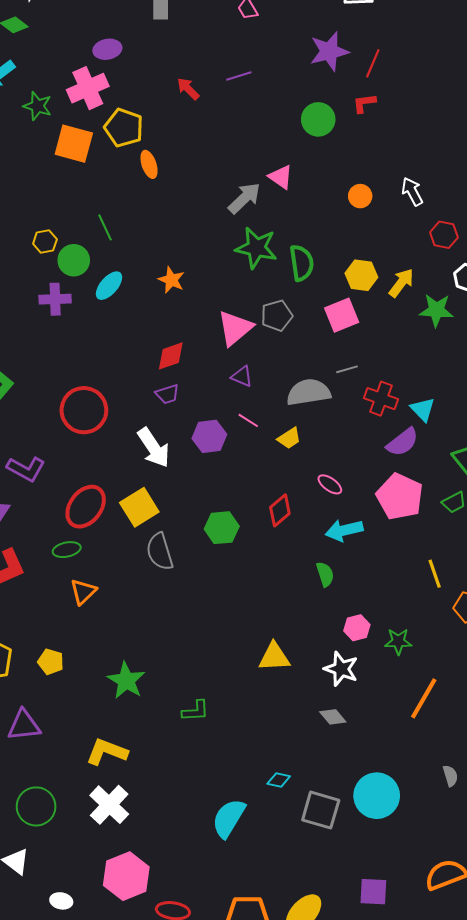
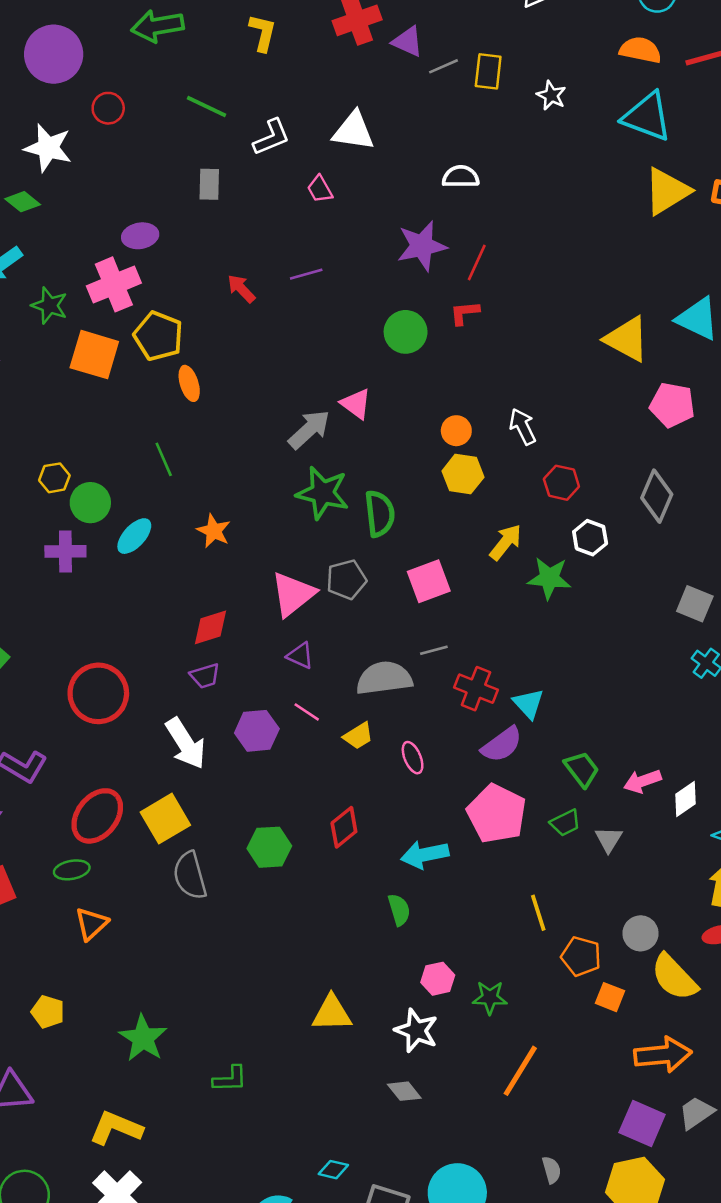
green line: (105, 227) -> (164, 459), moved
yellow hexagon: (361, 275) -> (463, 474), moved
pink ellipse: (330, 484) -> (413, 758), moved, turned 30

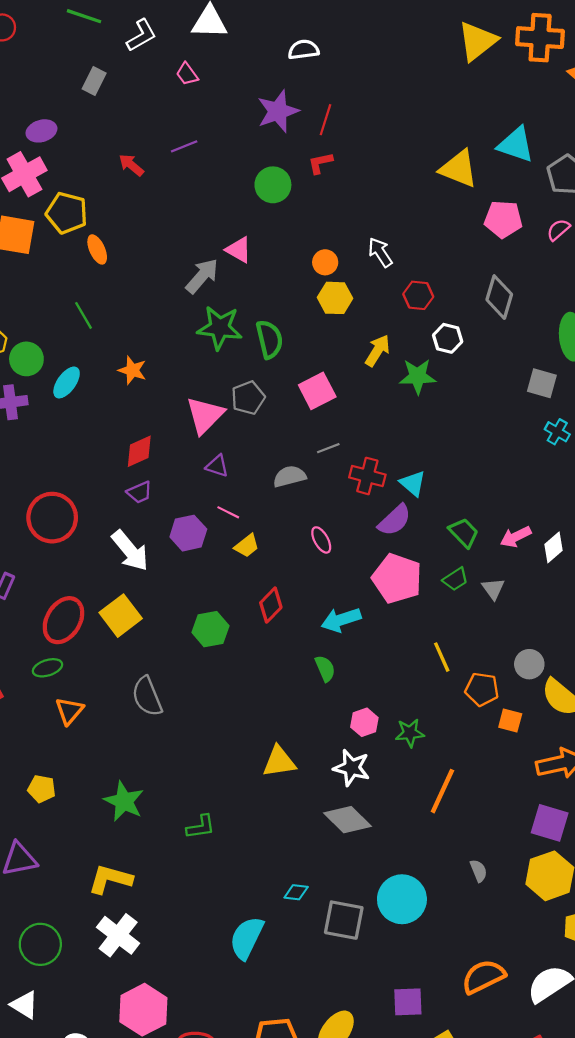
gray rectangle: (209, 184) -> (94, 81), turned 32
gray semicircle: (384, 678) -> (290, 476), size x0.7
yellow trapezoid: (358, 736) -> (247, 546), moved
gray semicircle: (190, 876) -> (147, 696), moved
gray diamond: (404, 1091) -> (348, 820), size x1.6

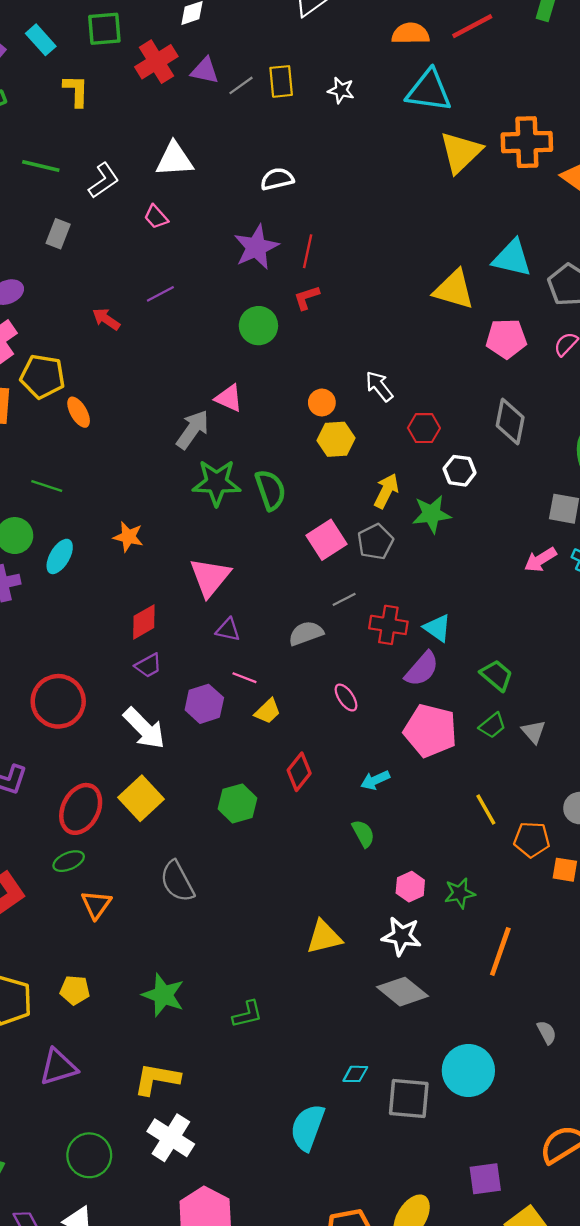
green line: (83, 315) -> (47, 486), moved, turned -36
gray pentagon: (248, 398) -> (375, 542), moved
pink arrow: (516, 537) -> (540, 560), moved
cyan arrow: (341, 620) -> (375, 780), size x0.7

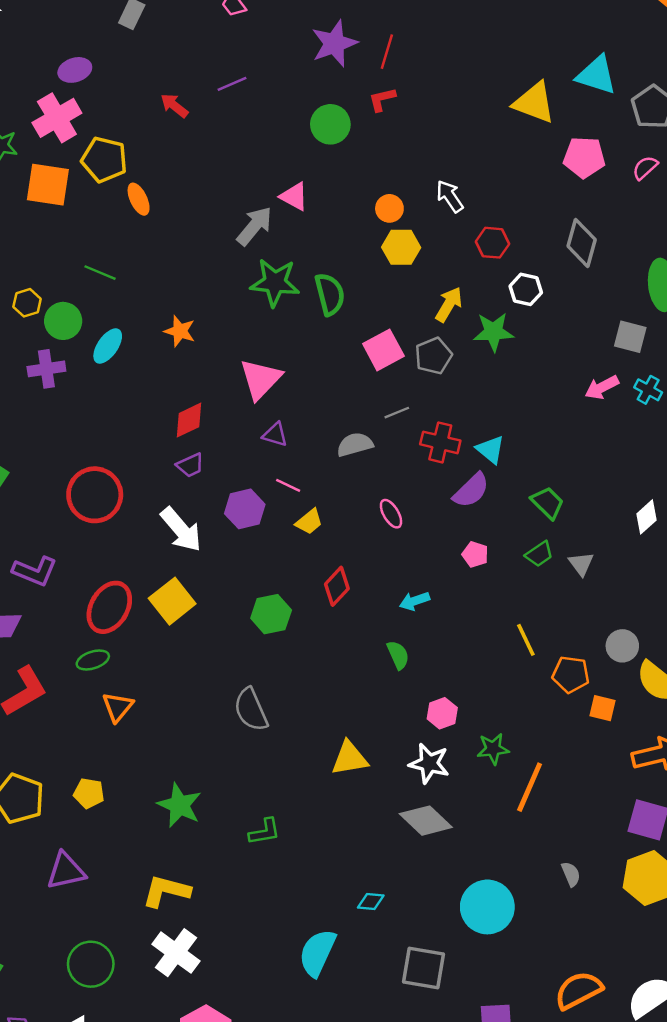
pink pentagon: (430, 731) -> (475, 554), size x0.5
gray semicircle: (177, 881) -> (251, 710), moved
green star: (460, 893) -> (493, 749), moved
gray square: (409, 1099) -> (423, 968), moved

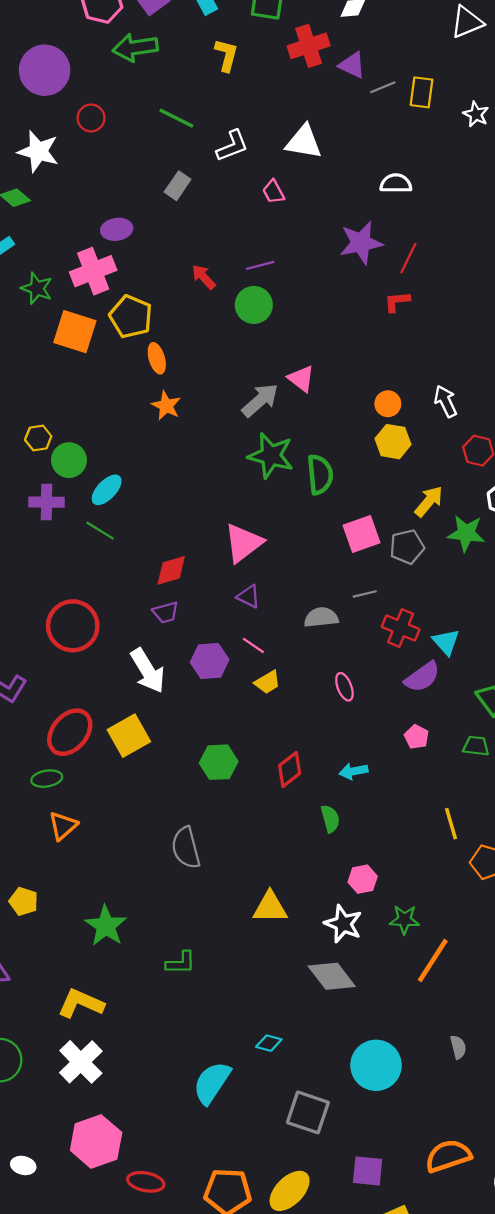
green circle: (330, 124) -> (254, 305), moved
green line: (100, 273) -> (100, 531), moved
orange star: (180, 331) -> (166, 406), moved
green trapezoid: (539, 554) -> (476, 746), turned -148
red diamond: (337, 586) -> (290, 769), moved

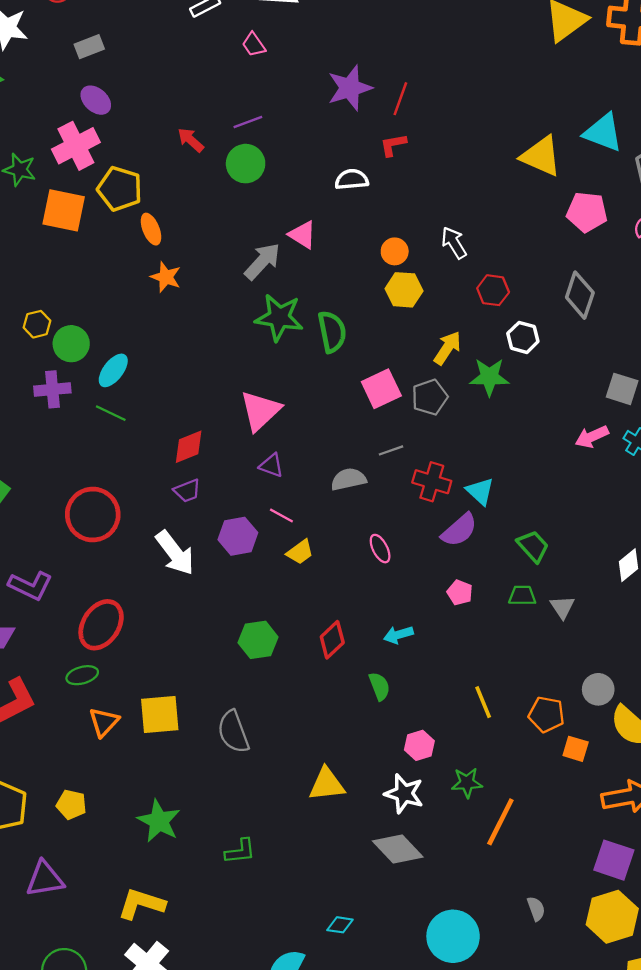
white semicircle: (396, 183) -> (352, 179), moved
gray rectangle: (178, 186) -> (89, 47), moved, turned 40
purple ellipse: (117, 229) -> (96, 100), turned 56
yellow square: (129, 736) -> (160, 715), moved, turned 30
yellow line: (451, 824) -> (483, 702), moved

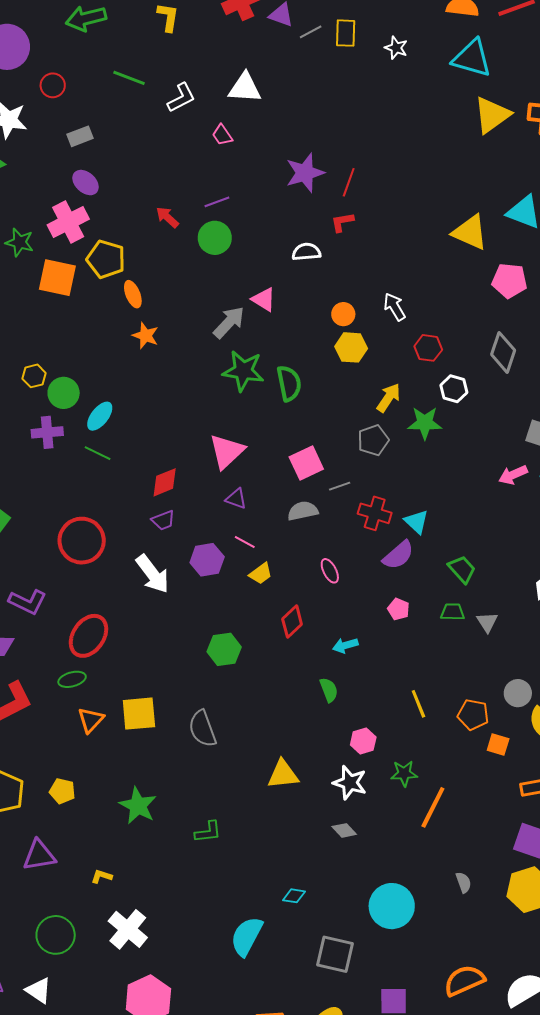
pink square: (381, 389) -> (306, 463), moved
red diamond: (332, 640) -> (292, 622), moved
gray diamond: (398, 849) -> (344, 830), size x0.6
yellow L-shape: (141, 904) -> (102, 876), moved, size x0.5

